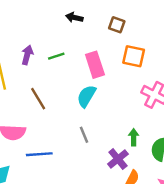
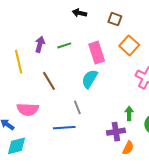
orange square: (134, 56) -> (129, 45), turned 30
gray line: (84, 135) -> (77, 107), moved
blue line: (39, 154) -> (64, 128), moved
purple cross: (118, 159) -> (116, 132), turned 30

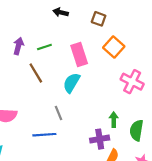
brown line: (49, 81) -> (36, 73), moved

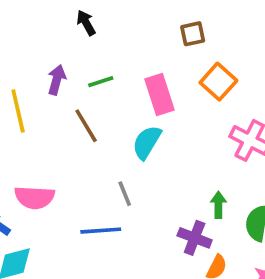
black arrow: (61, 12) -> (86, 23), moved, turned 48
brown square: (99, 19) -> (193, 34), turned -32
purple cross: (100, 139) -> (195, 238), turned 30

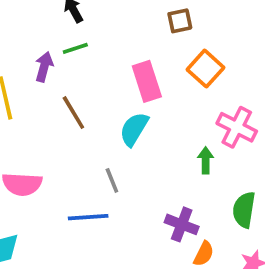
green line: (101, 82) -> (75, 48), moved
green arrow: (218, 205) -> (206, 160), moved

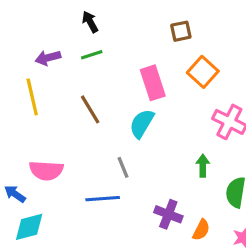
purple arrow: (44, 67) -> (48, 58), moved, turned -120
green arrow: (206, 160) -> (203, 166), moved
purple cross: (182, 224) -> (168, 214), moved

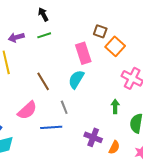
brown square: (181, 31) -> (100, 31), moved, turned 32
brown line: (90, 109) -> (43, 81), moved
pink semicircle: (46, 170) -> (27, 110), moved, turned -45

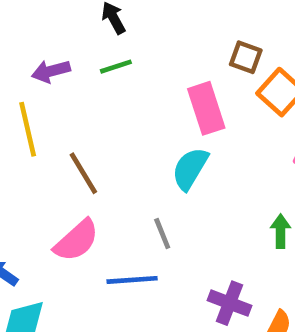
brown line: (43, 81) -> (83, 173), moved

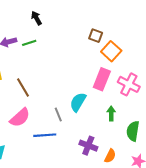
green line: (116, 67) -> (29, 43), moved
pink rectangle: (206, 108) -> (102, 79), moved, turned 40
cyan semicircle: (190, 169) -> (78, 102), moved

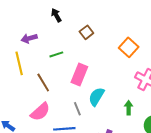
brown square: (96, 36) -> (86, 32), moved, turned 32
green line: (29, 43) -> (56, 54), moved
pink rectangle: (102, 79) -> (79, 75), moved

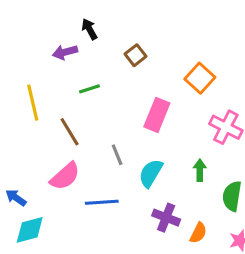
purple arrow: (29, 38) -> (65, 52), moved
pink rectangle: (79, 75) -> (157, 115), moved
cyan semicircle: (96, 97) -> (151, 173), moved
gray line: (77, 109) -> (117, 155), moved

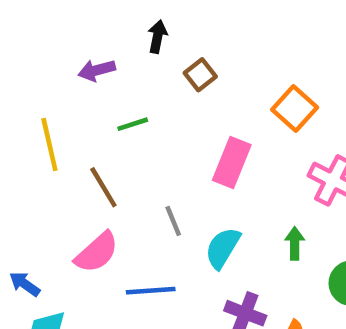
black arrow: (89, 29) -> (157, 37), moved, turned 40

